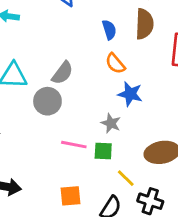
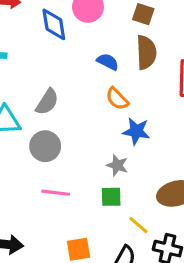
blue semicircle: (109, 30) -> (108, 62), turned -42
gray semicircle: (62, 73) -> (47, 102), moved
pink line: (74, 145) -> (56, 193), moved

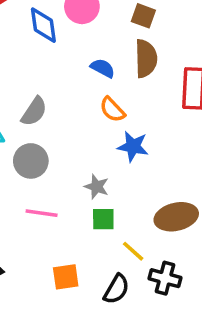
gray star: (117, 165) -> (97, 187), moved

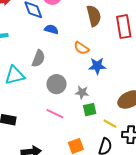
blue semicircle: (103, 68) -> (51, 29), moved
gray circle: (31, 161) -> (56, 84), moved
pink line: (42, 213) -> (55, 114), turned 30

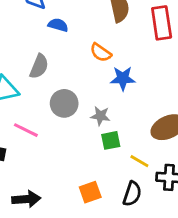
pink line: (55, 114) -> (26, 130), moved

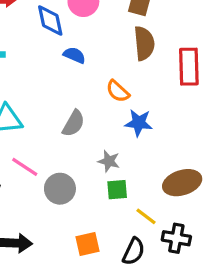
gray semicircle: (39, 66) -> (74, 123), moved
gray circle: (64, 103) -> (60, 189), moved

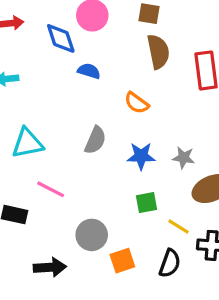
blue star: (139, 123) -> (141, 156), moved
gray star: (109, 161) -> (184, 158), moved
gray circle: (60, 189) -> (92, 235), moved

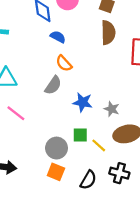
orange semicircle: (137, 103) -> (64, 63), moved
yellow line: (179, 227) -> (99, 145), moved
gray circle: (92, 235) -> (57, 148), moved
orange square: (122, 261) -> (56, 172), turned 30

